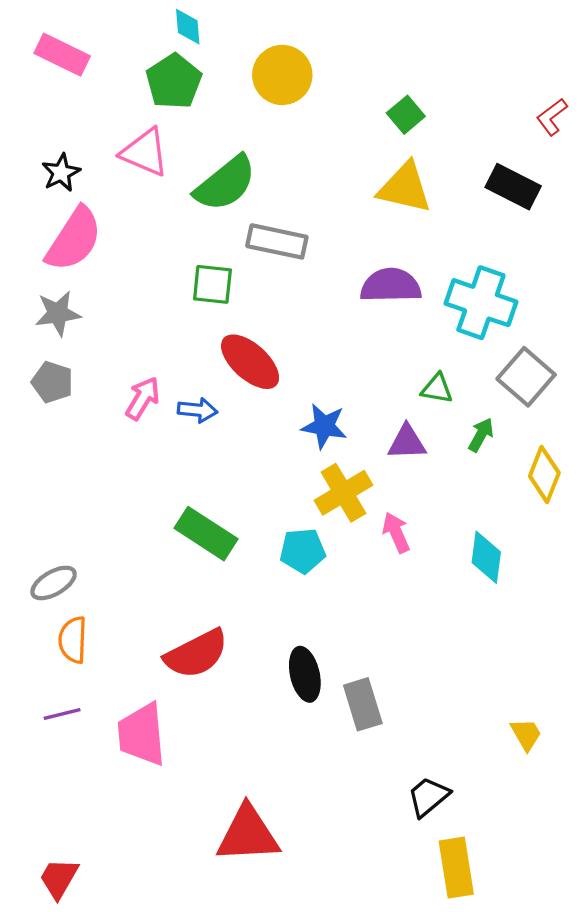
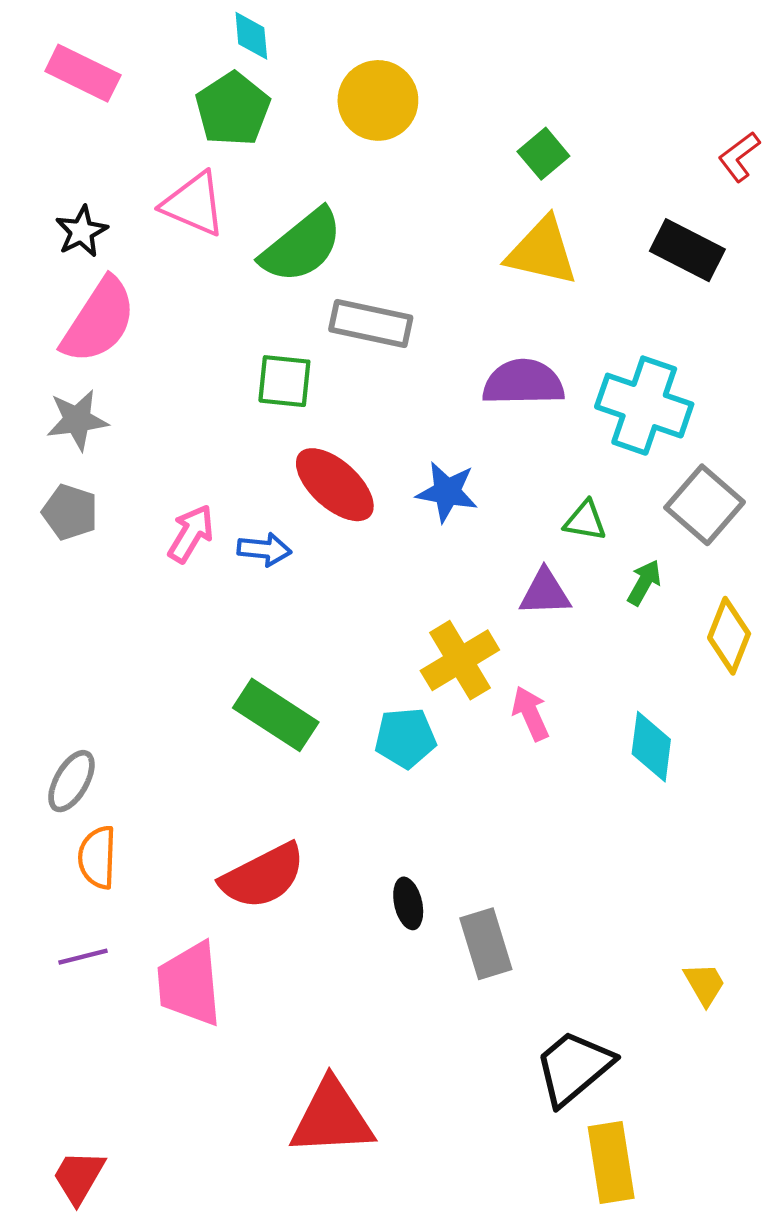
blue star: (324, 426) -> (447, 492), moved
gray ellipse: (54, 583) -> (71, 781), turned -30
black ellipse: (305, 674) -> (408, 903), size x0.7
black trapezoid: (428, 797) -> (574, 1067), size x1.4

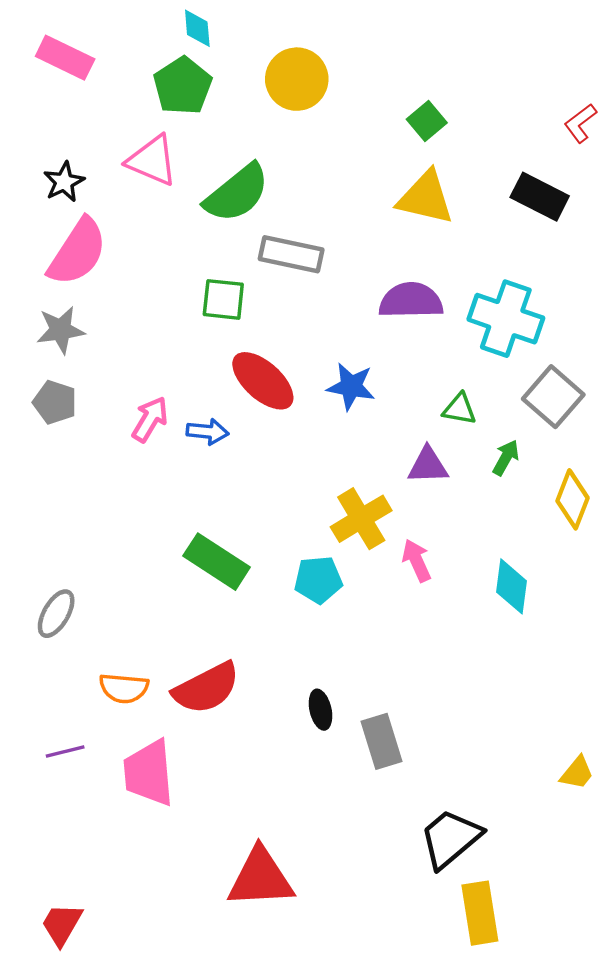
orange semicircle: (97, 857) -> (124, 688), moved, turned -87
yellow trapezoid: (705, 984) -> (577, 773), moved, turned 69

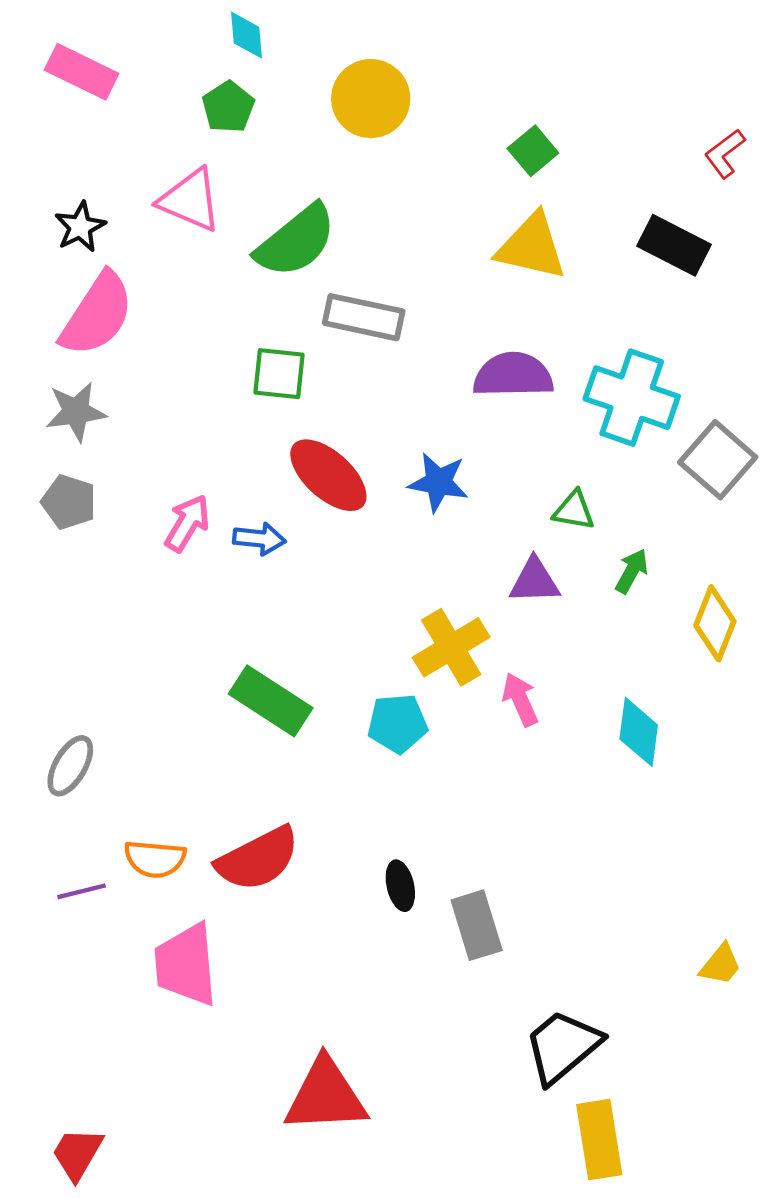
green pentagon: (183, 86) -> (228, 107), size x0.7
gray square: (553, 397) -> (718, 460), moved
purple line: (65, 751) -> (82, 891), moved

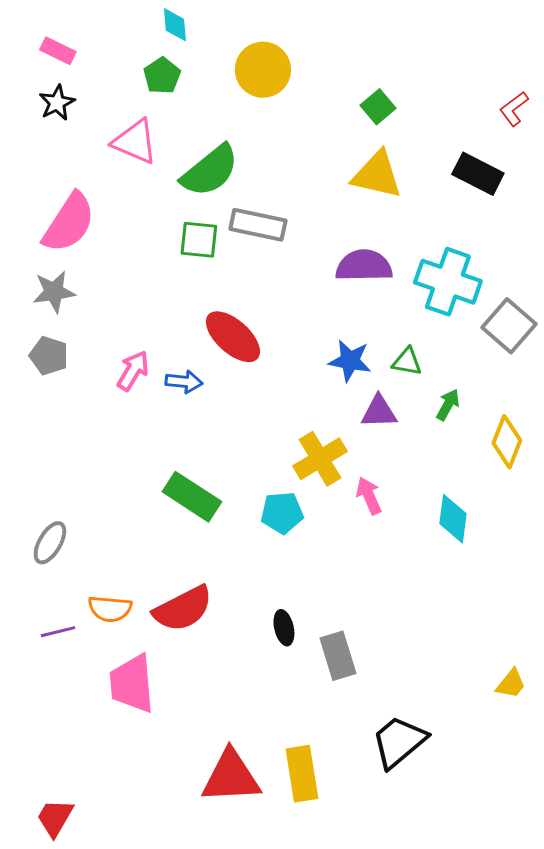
pink rectangle: (82, 72) -> (58, 51), size x0.7
black star: (80, 227) -> (57, 103), moved
green square: (279, 374) -> (199, 240), moved
blue star: (438, 482) -> (350, 361), moved
yellow rectangle: (599, 1140) -> (302, 774), moved

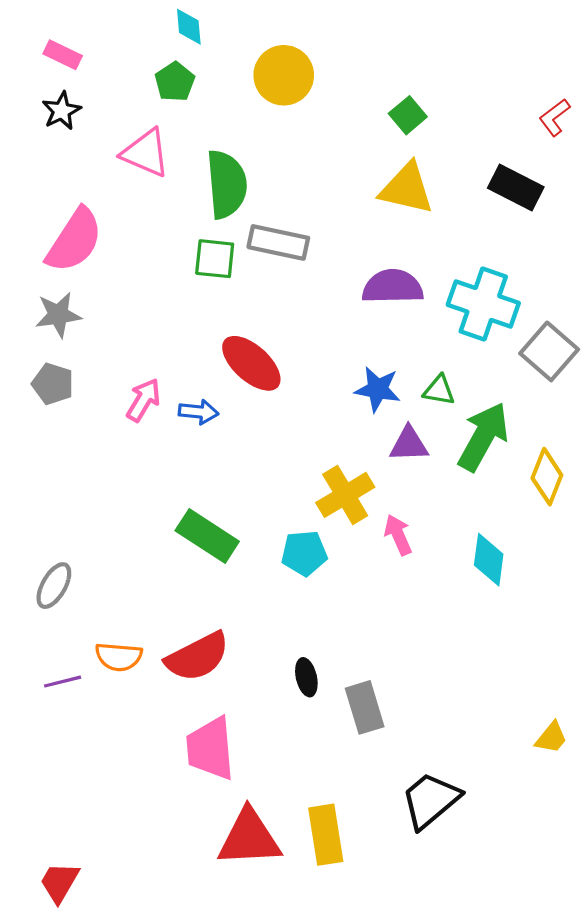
green semicircle: (210, 171) -> (227, 184), turned -56
green arrow: (448, 405) -> (483, 437), size x2.0
pink trapezoid: (132, 684) -> (210, 748), moved

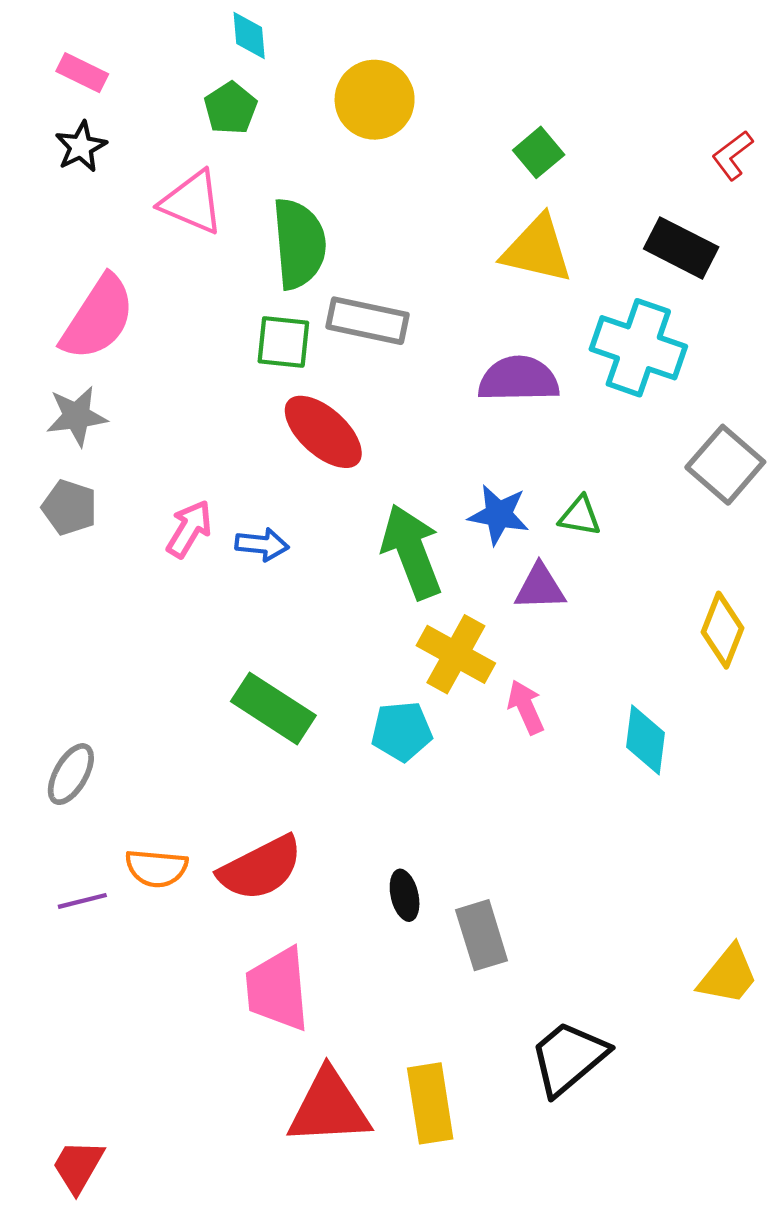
cyan cross: (483, 304) -> (638, 348), moved
red ellipse: (251, 363) -> (323, 432), moved
green arrow: (483, 437) -> (412, 552), moved, turned -50
yellow cross: (345, 495) -> (456, 654), turned -30
yellow trapezoid: (551, 738) -> (728, 975), size x1.4

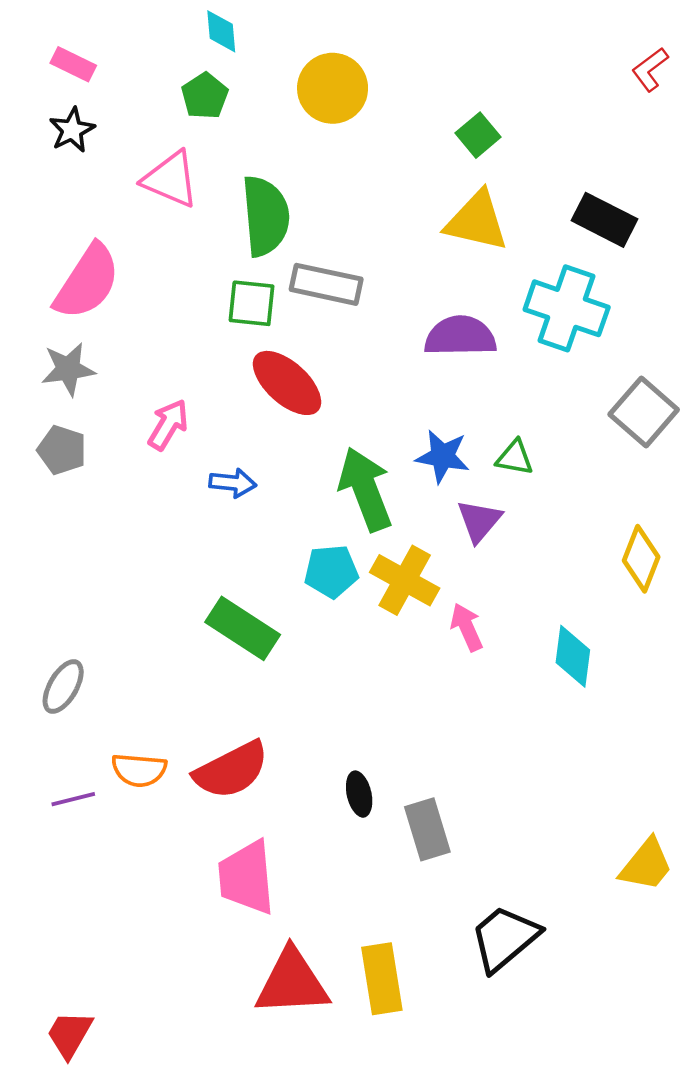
red L-shape: (732, 155) -> (650, 69), moved
pink arrow: (189, 529) -> (168, 425), moved
purple triangle: (540, 587) -> (479, 521), turned -48
cyan pentagon: (402, 731) -> (331, 571), moved

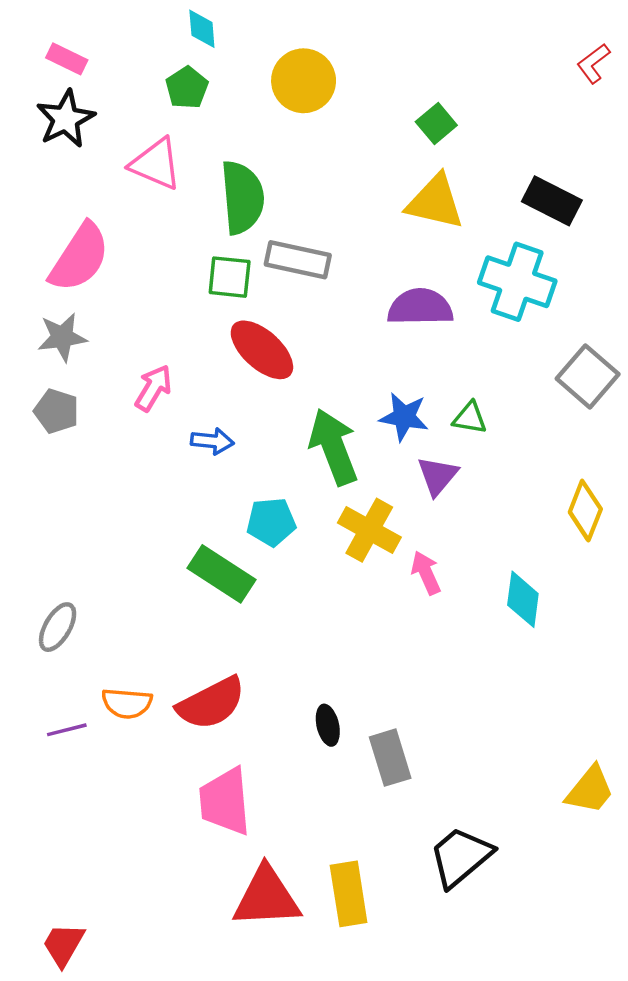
black star: (72, 130) -> (66, 119), size x1.4
cyan pentagon: (331, 571) -> (271, 522), moved

